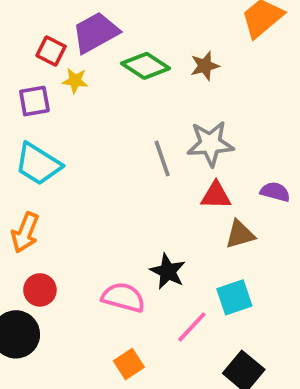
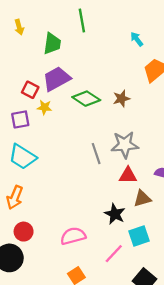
black star: (168, 271) -> (115, 214), moved
pink semicircle: (123, 297) -> (73, 236), turned -30

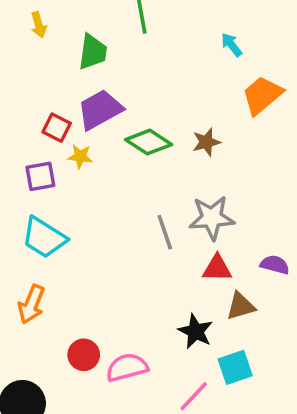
red circle: (24, 232) -> (84, 355), moved

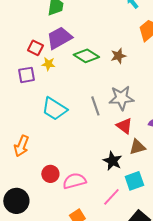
cyan trapezoid: (44, 238) -> (54, 109), moved
red triangle: (217, 268) -> (124, 126), turned 36

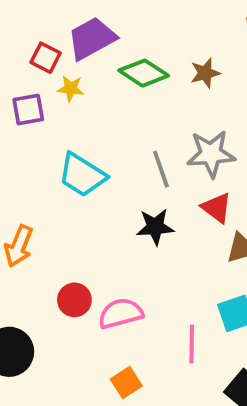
black star: (112, 161) -> (155, 227), moved, turned -30
pink line: (111, 197) -> (192, 344), turned -42

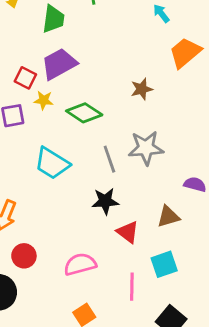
green diamond: (144, 73) -> (84, 113), moved
red triangle: (217, 208) -> (128, 232), moved
red circle: (74, 300) -> (24, 256), moved

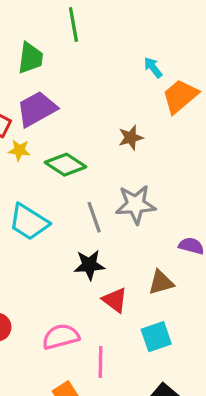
cyan arrow: (161, 13) -> (153, 68), moved
pink line: (132, 287) -> (100, 362), moved

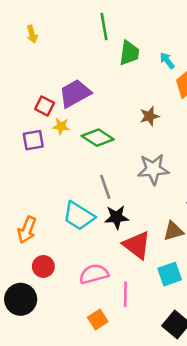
green trapezoid: (30, 58) -> (129, 53), moved
gray line: (94, 217) -> (105, 187), moved
cyan trapezoid: (29, 222) -> (79, 216), moved
red triangle: (115, 300) -> (137, 245), size x1.4

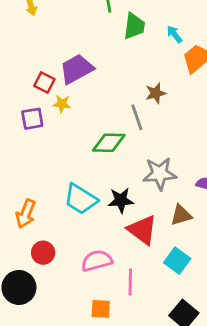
green diamond: (98, 138) -> (109, 143), moved, turned -32
gray star: (153, 169) -> (160, 174), moved
gray line: (105, 187) -> (137, 117), moved
cyan square: (170, 274) -> (177, 261), turned -35
orange square: (98, 319) -> (101, 309), turned 36

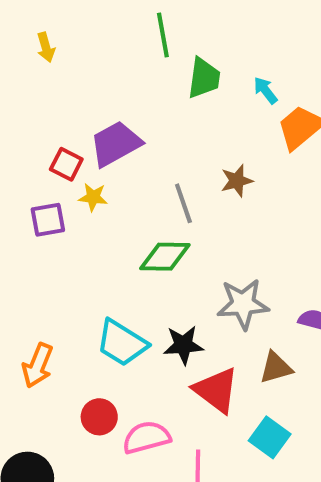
gray line: (137, 117) -> (183, 203), moved
red circle: (43, 253) -> (99, 417), moved

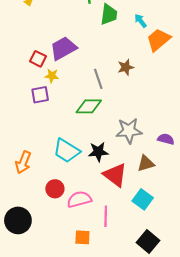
purple square: (48, 220) -> (40, 95), moved

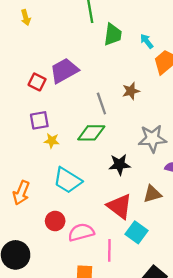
yellow star: (52, 76) -> (52, 141), moved
gray star: (129, 131) -> (152, 138), moved
black star: (98, 152) -> (120, 164), moved
cyan square: (143, 199) -> (137, 232), moved

